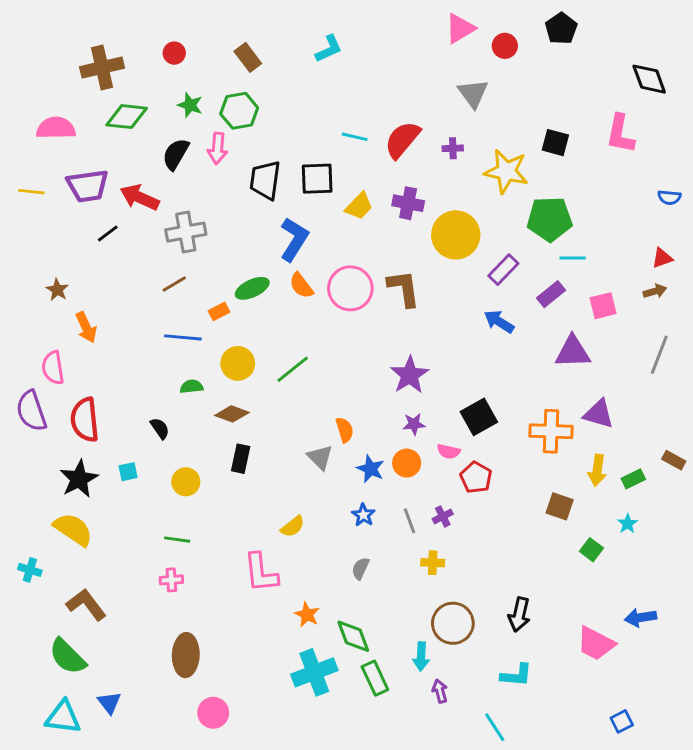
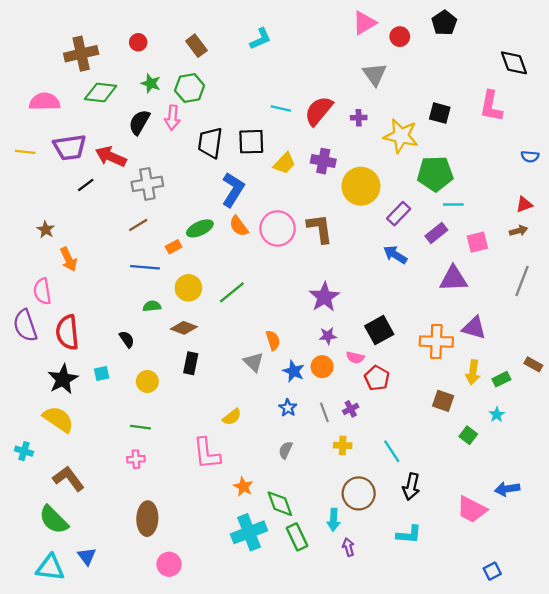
cyan line: (495, 727) -> (392, 451), moved

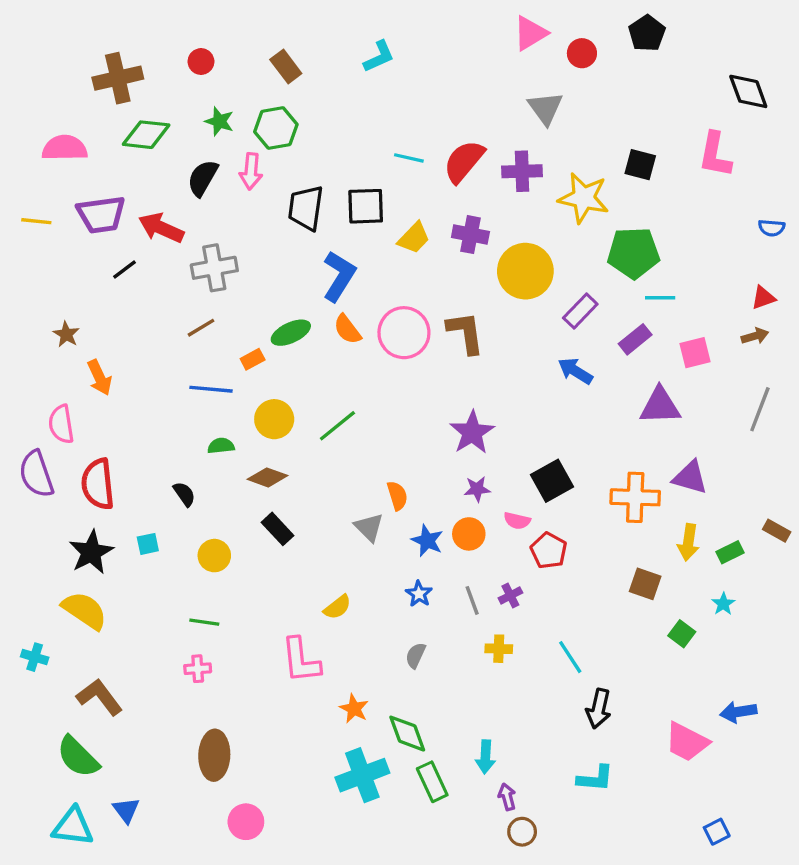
purple cross: (359, 118) -> (522, 171), size x1.6
black rectangle: (191, 363) -> (278, 529), turned -55
brown circle: (359, 493) -> (522, 832), moved, size x0.6

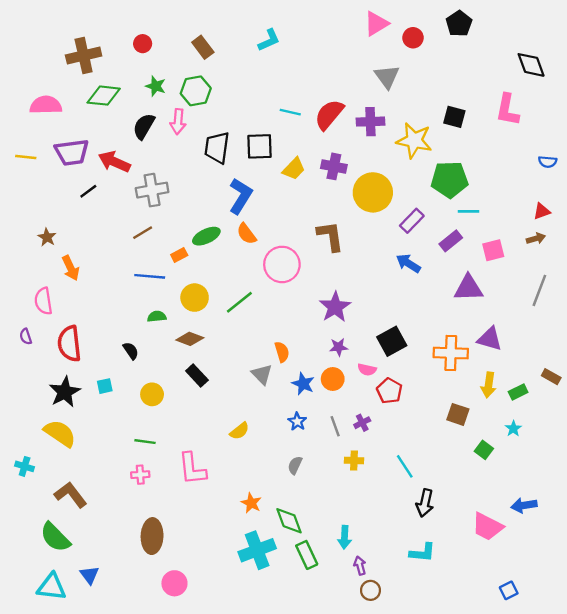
pink circle: (404, 333) -> (282, 264), moved
purple semicircle: (36, 474) -> (26, 336), size x0.5
pink L-shape: (301, 660) -> (192, 469), moved

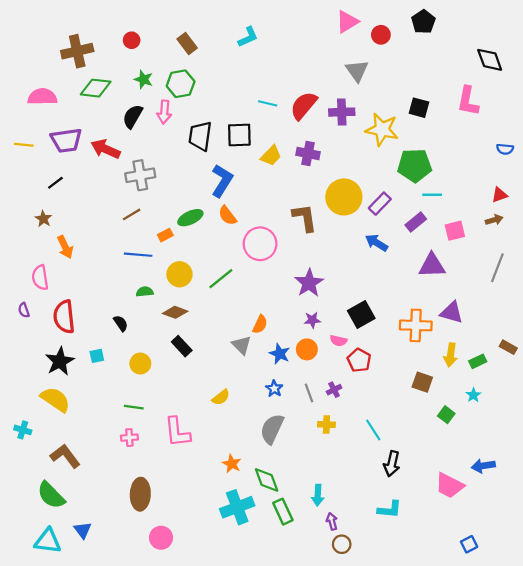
black line: (88, 191) -> (55, 183), moved
yellow circle: (373, 192) -> (344, 197), moved
orange semicircle: (282, 352) -> (260, 324), turned 42
gray semicircle: (295, 465) -> (272, 429), size x1.8

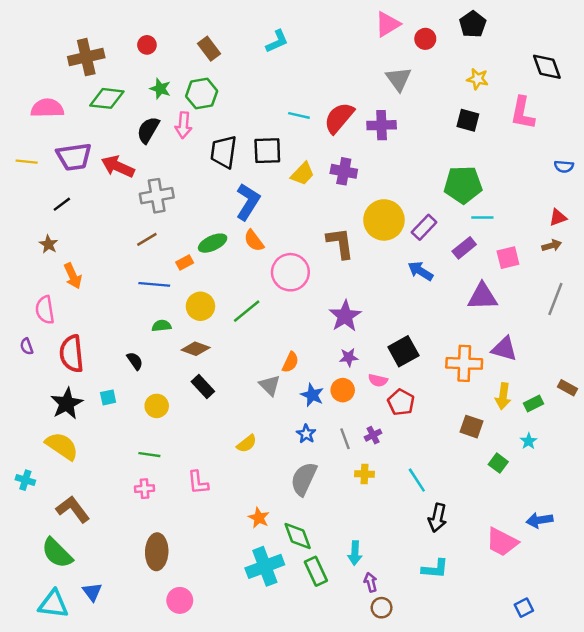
yellow star: (382, 129) -> (478, 79), moved, size x0.6
pink L-shape: (177, 432) -> (198, 482), size x0.7

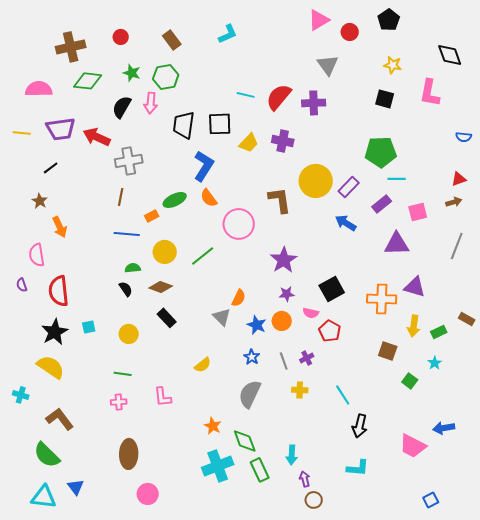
brown line: (147, 239) -> (121, 197), turned -48
black semicircle: (135, 361) -> (126, 289), moved

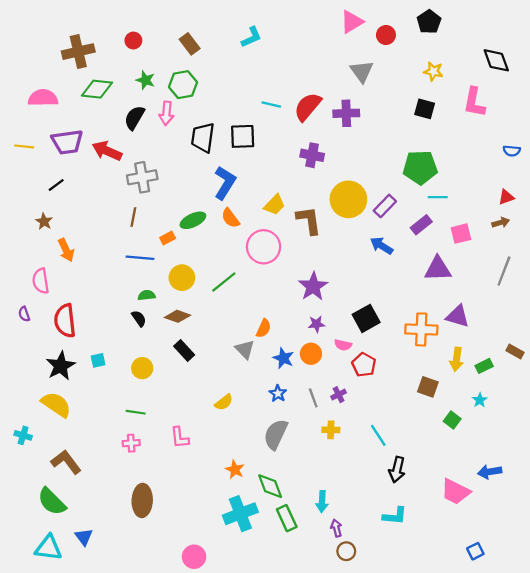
yellow trapezoid: (249, 143) -> (275, 205), moved
pink circle: (148, 494) -> (194, 557), moved

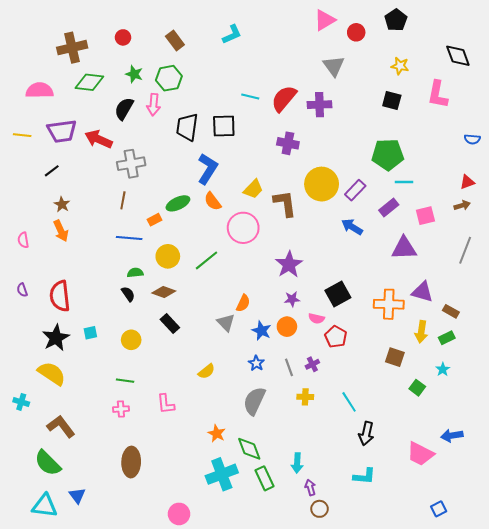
brown star: (44, 221) -> (62, 204), moved
pink semicircle: (41, 281) -> (23, 240), moved, size x0.7
brown rectangle: (515, 352) -> (451, 311), moved

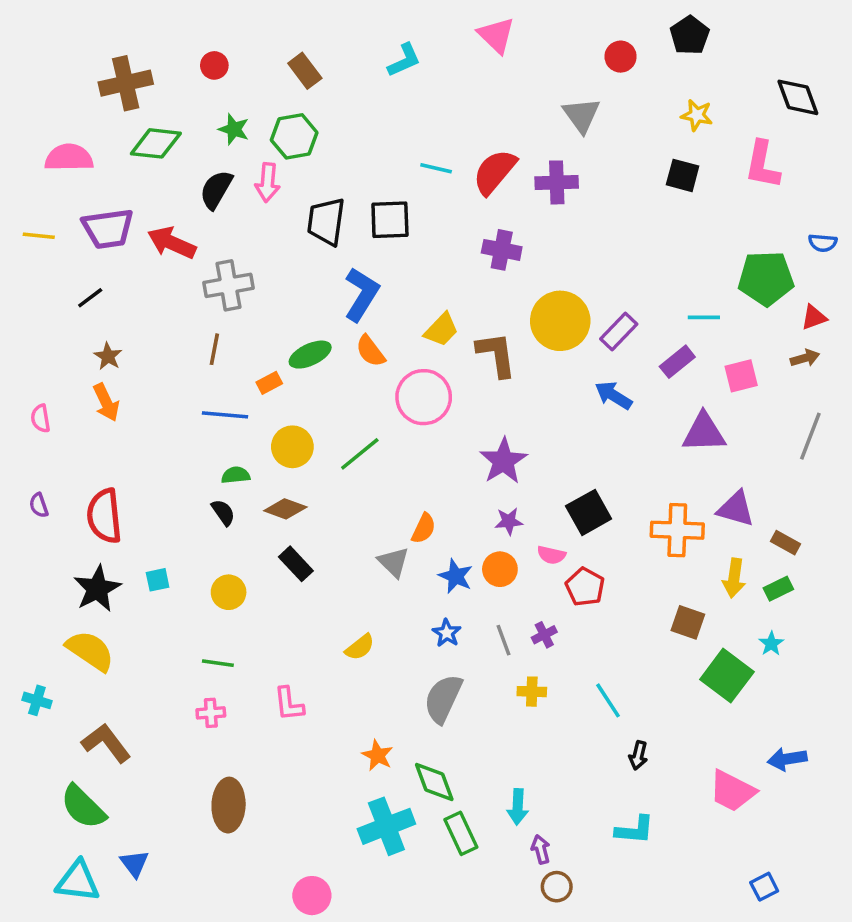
pink triangle: (325, 20) -> (496, 35), moved, turned -45
green pentagon: (388, 155) -> (766, 278), moved
green square: (417, 388) -> (727, 676), size x1.8
black arrow: (366, 434) -> (638, 755), size x0.7

